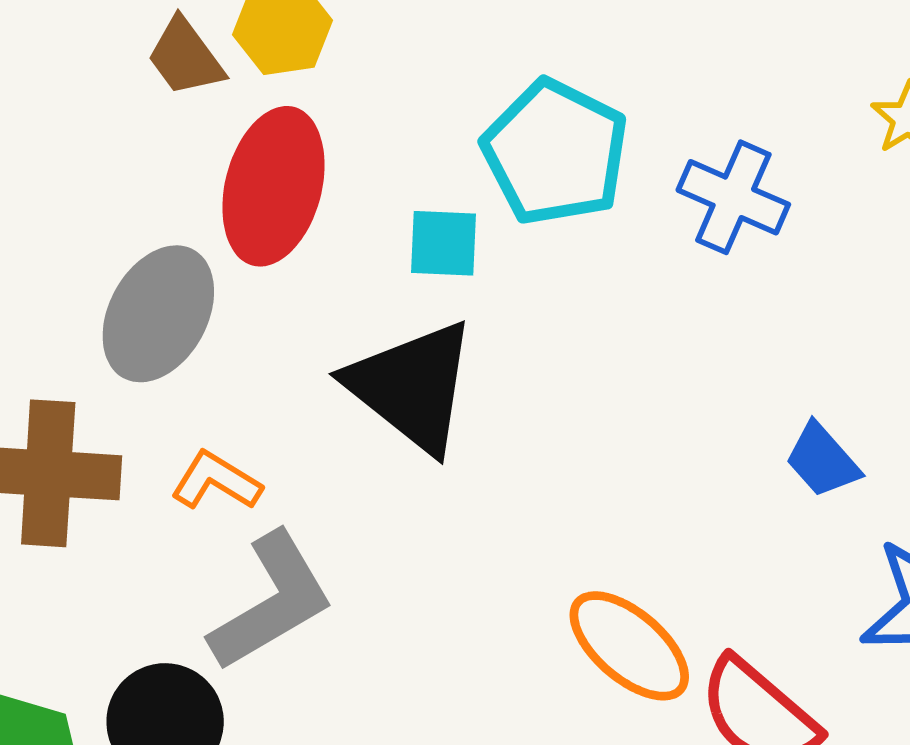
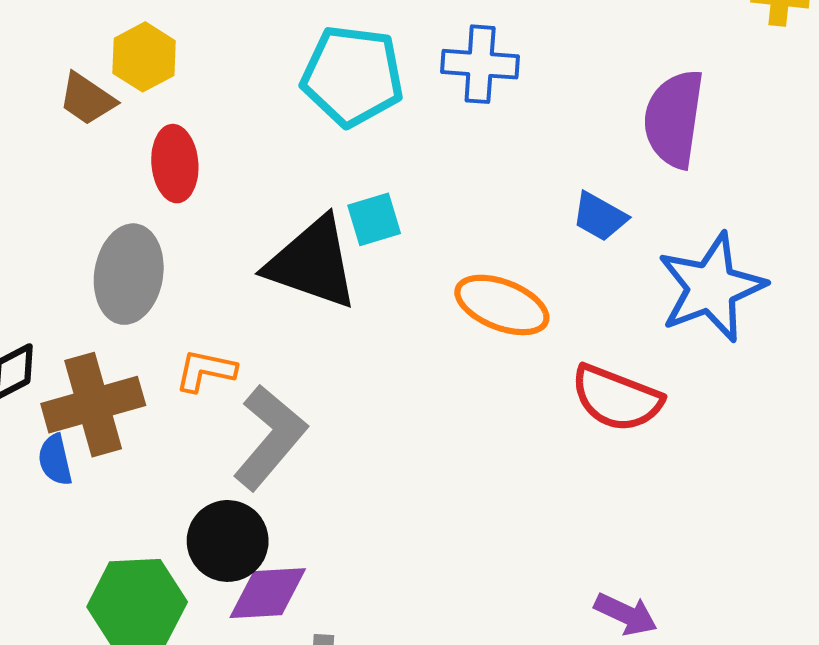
red ellipse: (273, 186) -> (175, 164), size x0.7
cyan square: (443, 243) -> (374, 219), moved
orange ellipse: (629, 646) -> (502, 305), moved

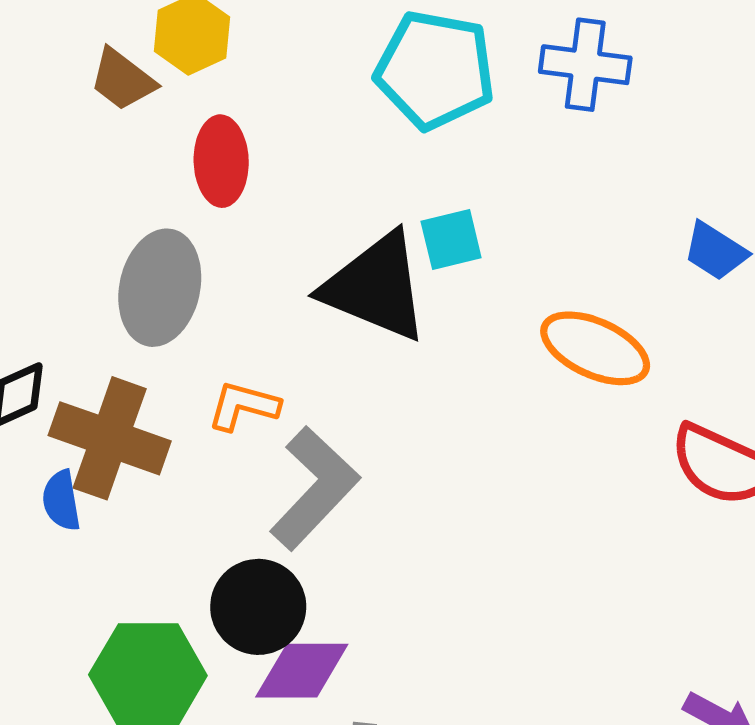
brown cross: (93, 405) -> (110, 438), turned 32

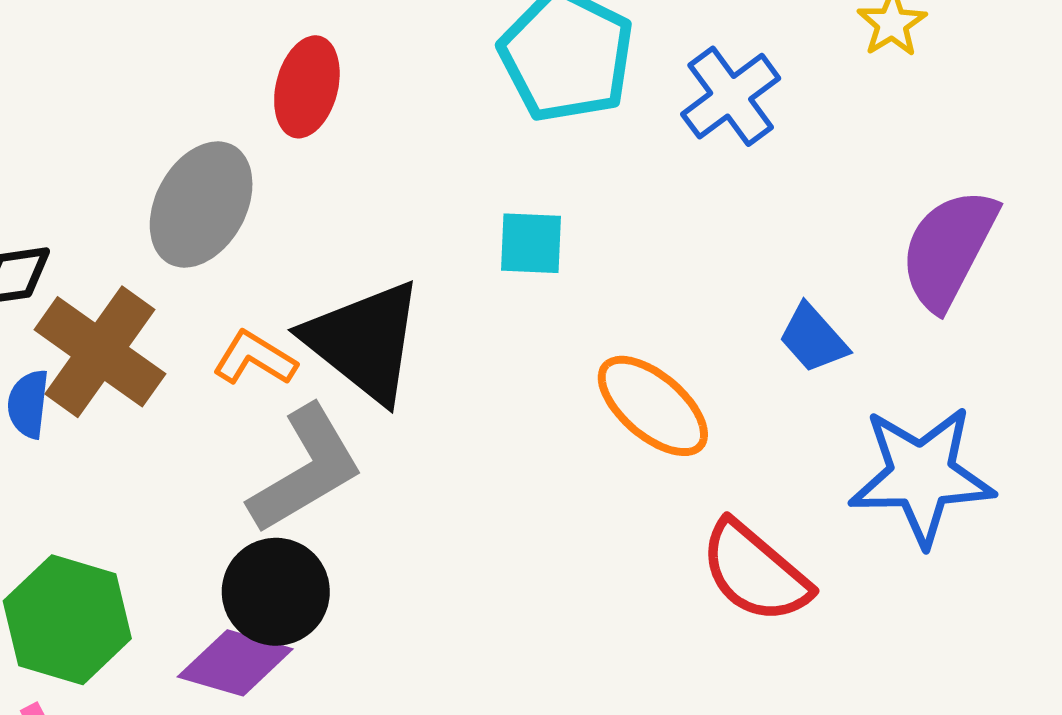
blue cross: (585, 65) -> (731, 96), turned 30
black triangle: (376, 287) -> (364, 341), moved
black circle: (258, 607) -> (276, 592), moved

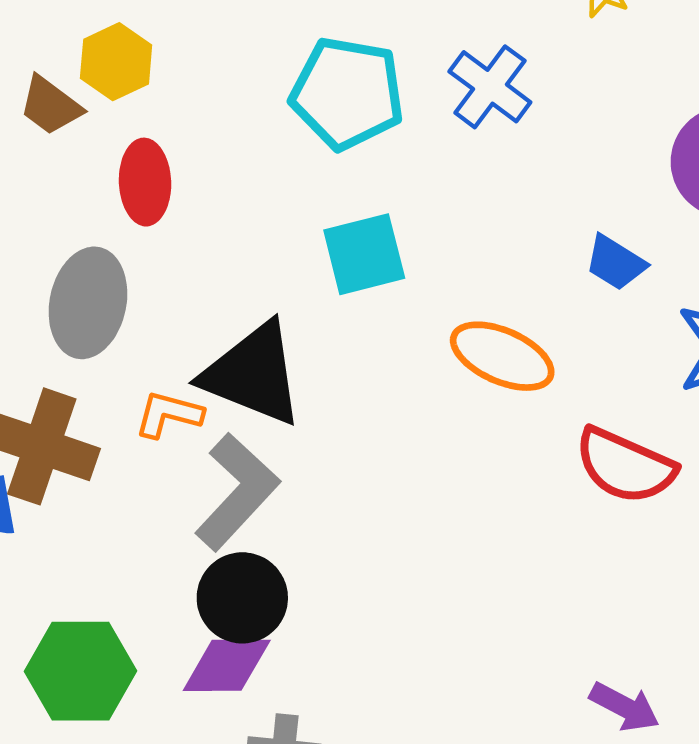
cyan square: (531, 243) -> (364, 254), size x1.4

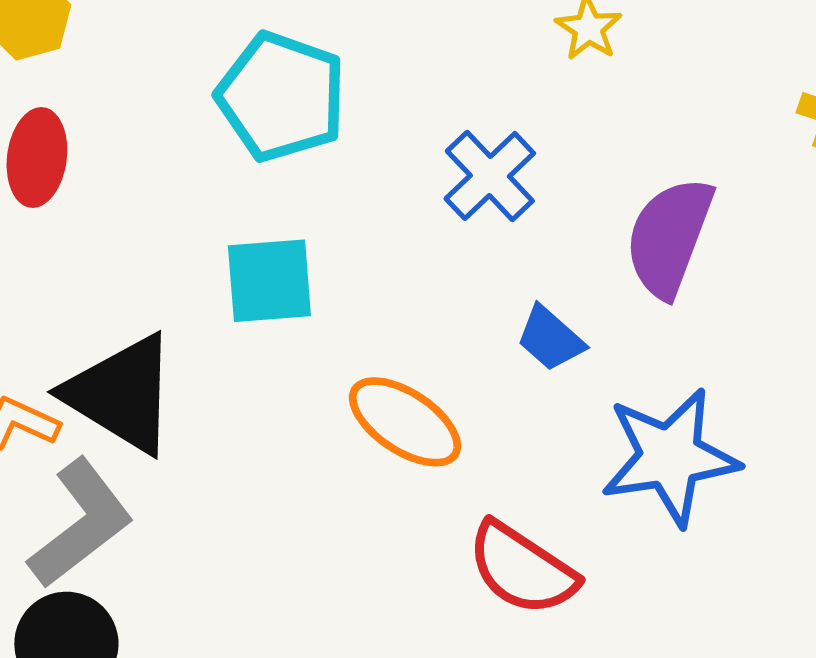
blue cross: (490, 87) -> (490, 176), moved

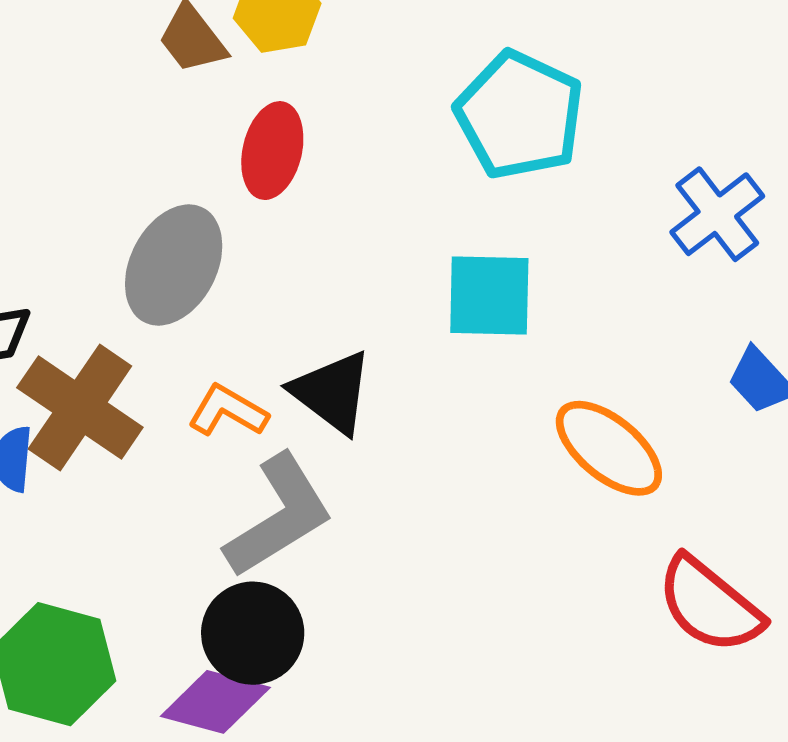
black triangle: (122, 394) -> (332, 392), size x0.7

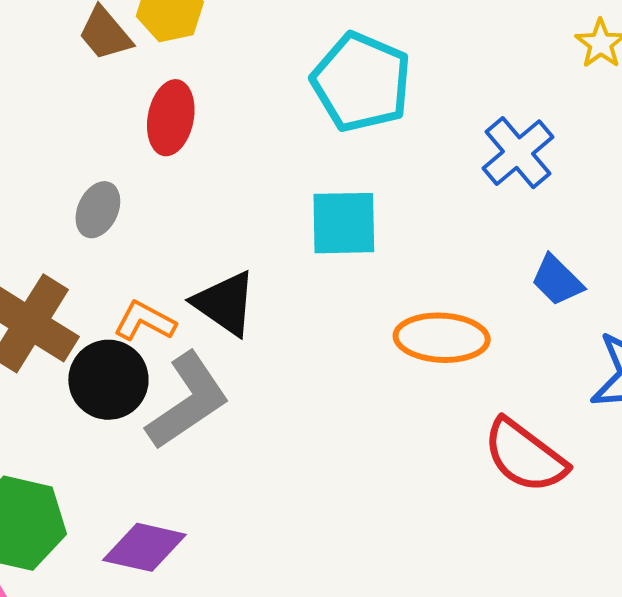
gray ellipse: (174, 265) -> (98, 210), size x0.6
orange ellipse: (609, 448) -> (442, 338), turned -34
black circle: (253, 633) -> (108, 380), moved

